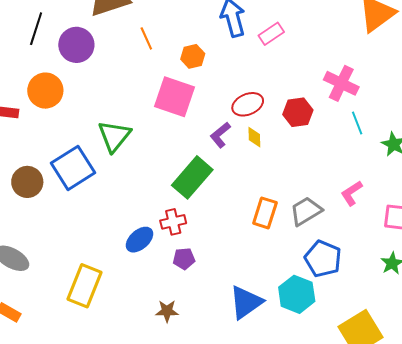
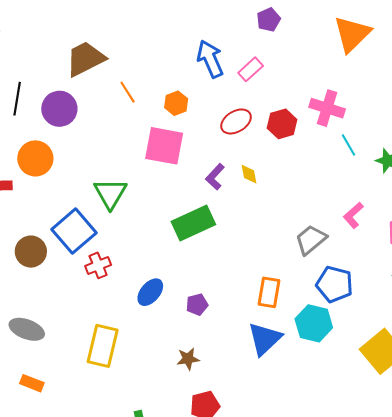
red ellipse: (248, 104) -> (236, 121), moved
red hexagon: (298, 112) -> (282, 124), moved
green rectangle: (192, 177) -> (193, 223), turned 33
orange rectangle: (265, 213) -> (269, 292), moved
red cross: (173, 222) -> (98, 265), moved

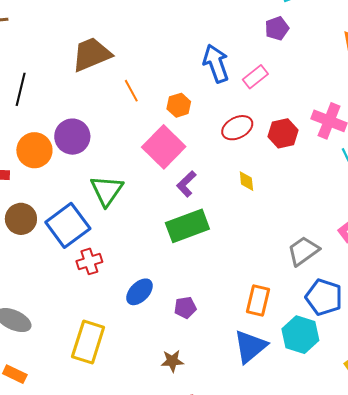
purple circle: (59, 109) -> (72, 137), moved
pink square: (164, 146) -> (164, 147), turned 30
purple L-shape: (215, 177) -> (186, 184), moved
brown circle: (31, 252) -> (21, 219), moved

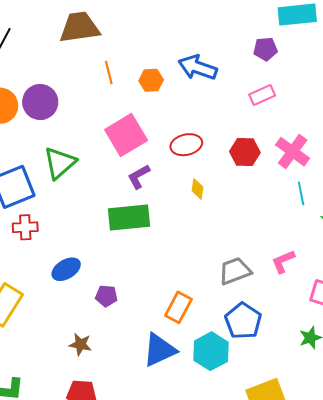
blue arrow: (216, 63) -> (198, 67), turned -66
pink rectangle: (255, 77) -> (262, 95), moved
orange hexagon: (179, 105) -> (151, 80), moved
red ellipse: (237, 128) -> (186, 145), moved

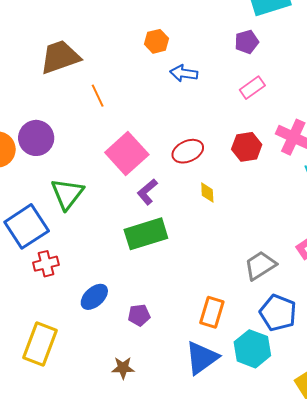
blue arrow: (198, 67) -> (184, 73), size x0.7
orange hexagon: (151, 80) -> (157, 41), moved

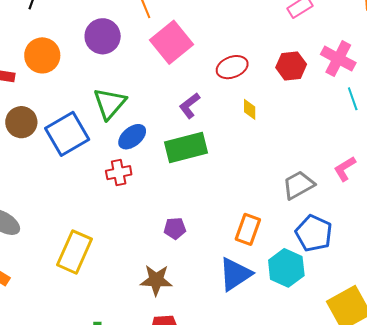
purple circle: (36, 138) -> (103, 36), moved
pink square: (127, 154) -> (171, 42), moved
red cross: (46, 264) -> (119, 173), moved
blue ellipse: (94, 297) -> (132, 137), moved
brown star: (123, 368) -> (156, 280), size x1.4

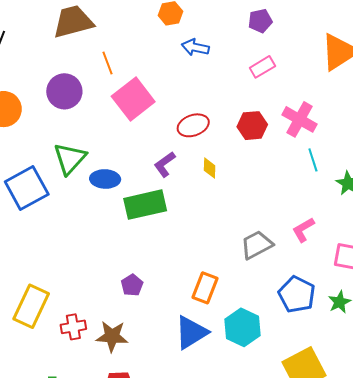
purple L-shape: (190, 106) -> (165, 164), moved
blue ellipse: (132, 137) -> (105, 179), moved, turned 40
red cross: (119, 173) -> (73, 327), moved
purple pentagon: (175, 228) -> (132, 285), turned -30
blue pentagon: (314, 233) -> (297, 294), moved

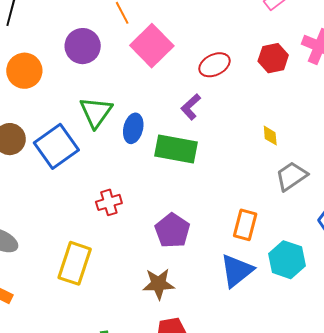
yellow diamond: (210, 168) -> (270, 136), moved
blue ellipse: (105, 179) -> (133, 128), turned -72
green rectangle: (145, 205) -> (176, 149), turned 30
purple pentagon: (132, 285) -> (172, 231), size x1.6
red cross: (73, 327) -> (109, 202), moved

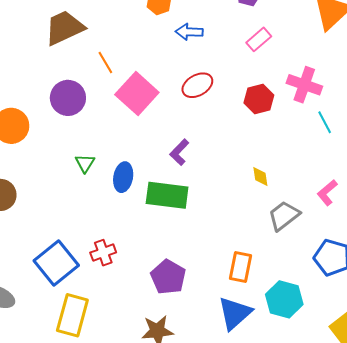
red ellipse: (214, 65) -> (197, 85), moved
green triangle: (96, 112) -> (85, 163), size x0.6
blue square: (56, 146) -> (56, 263), moved

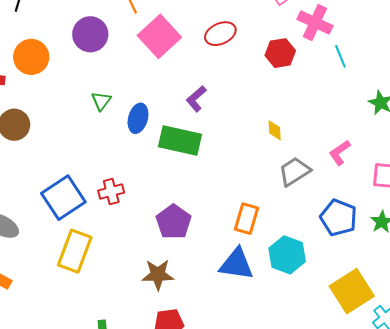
pink cross: (304, 85) -> (315, 22), moved
cyan line: (325, 122) -> (340, 56), moved
blue triangle: (235, 313) -> (236, 264), turned 45

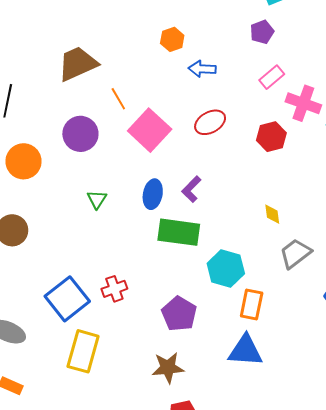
blue ellipse: (138, 118) -> (153, 194), moved
cyan hexagon: (287, 255) -> (226, 268), moved

